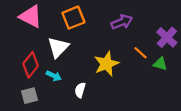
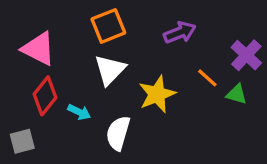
pink triangle: (31, 16) -> (39, 49), moved
white triangle: (58, 47) -> (110, 70), moved
white semicircle: (80, 90) -> (118, 133), size x1.5
gray square: (30, 96) -> (22, 141), moved

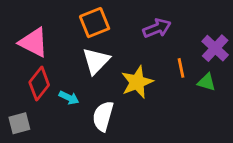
orange line: (207, 78) -> (181, 68), turned 36

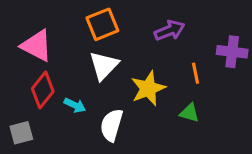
purple cross: (215, 48) -> (232, 52), turned -36
green triangle: (207, 82) -> (189, 113), moved

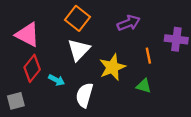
orange square: (102, 24) -> (77, 18), turned -30

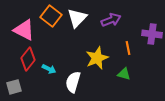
orange square: (77, 18) -> (51, 16), moved
white triangle: (79, 50) -> (77, 18), moved

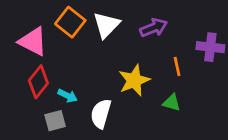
gray square: (14, 87) -> (55, 121), moved

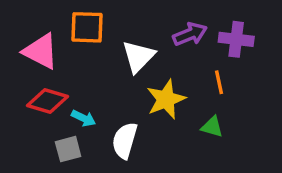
orange square: (70, 22) -> (87, 27), turned -36
white triangle: (106, 25) -> (138, 56), moved
purple cross: (210, 47) -> (236, 39), moved
red diamond: (38, 82) -> (48, 101), turned 68

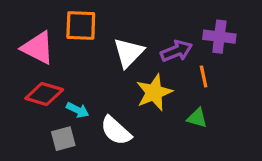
purple arrow: (190, 34) -> (176, 51), moved
white semicircle: (125, 141) -> (116, 131), turned -64

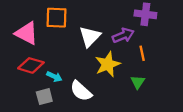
purple cross: (219, 37) -> (145, 14), moved
green triangle: (197, 118) -> (138, 82), turned 48

